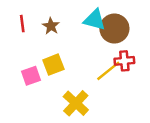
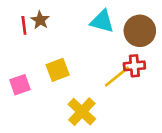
brown star: (51, 26) -> (40, 20), moved
brown circle: (114, 29) -> (140, 31), moved
pink square: (31, 76) -> (20, 85), moved

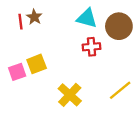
red cross: (134, 66) -> (91, 47), moved
yellow square: (58, 70) -> (37, 64), moved
yellow line: (117, 77) -> (120, 90), moved

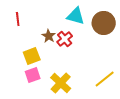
brown star: (34, 17) -> (49, 36), moved
red cross: (91, 47) -> (65, 39), moved, turned -35
pink square: (17, 72) -> (33, 75), moved

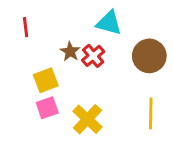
brown circle: (104, 23) -> (149, 56), moved
yellow line: (105, 79) -> (151, 113), turned -50

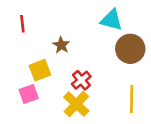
cyan triangle: (109, 23) -> (111, 20), moved
red cross: (93, 56) -> (81, 80), moved
pink square: (47, 108) -> (29, 94), moved

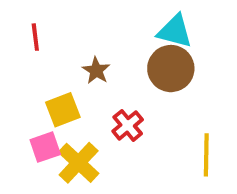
brown circle: (130, 49) -> (171, 69), moved
yellow cross: (76, 104) -> (79, 163), moved

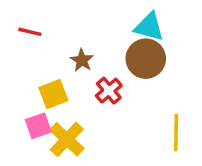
red line: (35, 37) -> (30, 32), turned -70
red cross: (128, 125) -> (109, 91), moved

